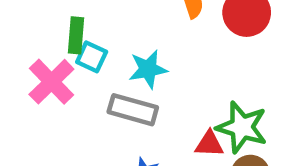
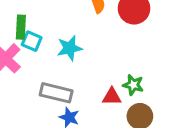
gray rectangle: (133, 110) -> (56, 93), moved
green star: (242, 127) -> (133, 85), size x0.6

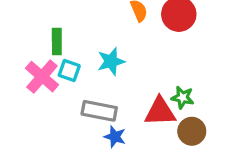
cyan square: (32, 41) -> (69, 71), moved
red triangle: (112, 97) -> (160, 112), size x1.5

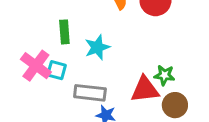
green rectangle: (57, 42) -> (64, 32), moved
cyan square: (69, 71) -> (57, 70), moved

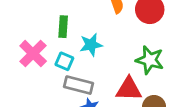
cyan square: (57, 70) -> (64, 61), moved
green star: (164, 75) -> (150, 60), moved, size x1.5

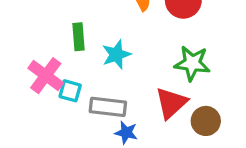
cyan square: (64, 61) -> (70, 91), moved
red triangle: (129, 89) -> (171, 103), turned -36

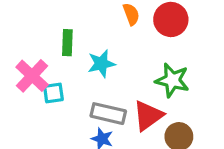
cyan square: (70, 91) -> (53, 93), turned -30
gray rectangle: (108, 107) -> (108, 114), moved

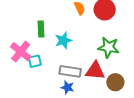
red triangle: (148, 116) -> (95, 71), turned 45

